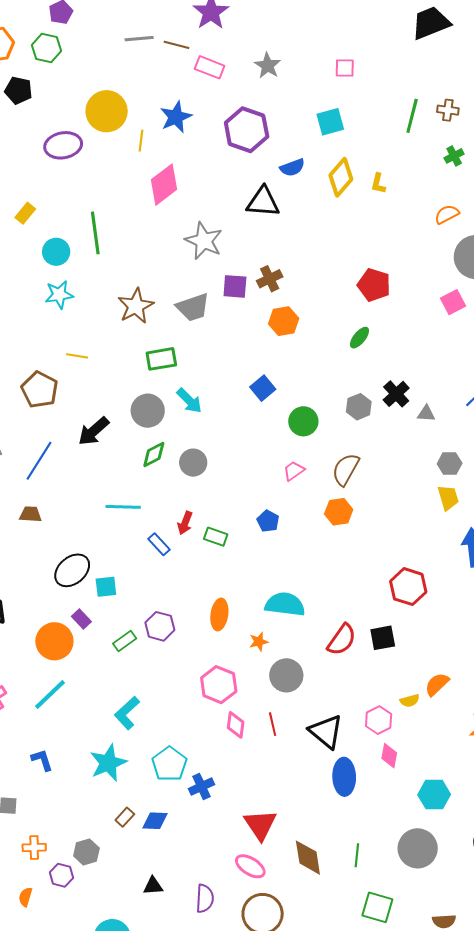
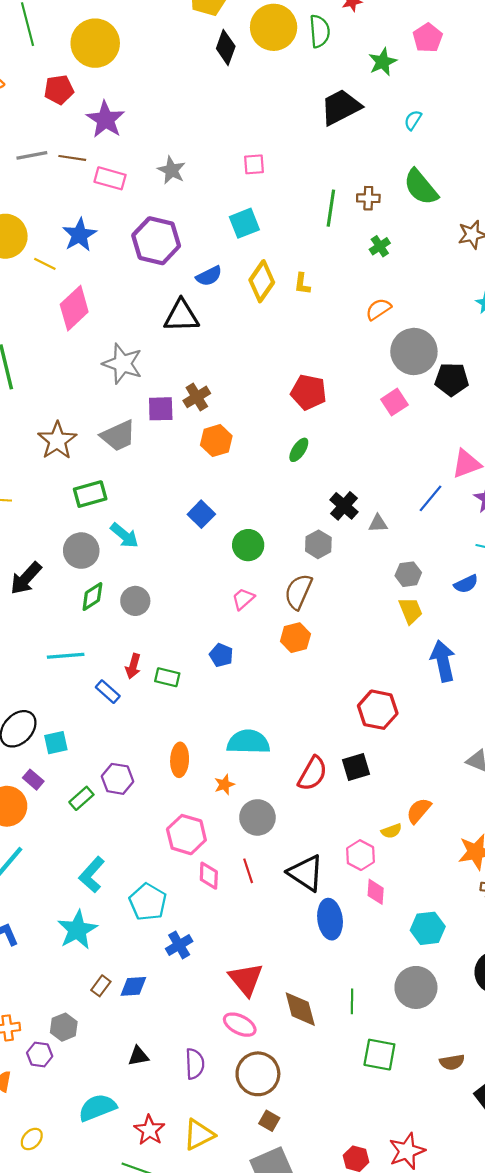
yellow line: (141, 141) -> (45, 264), turned -65
gray hexagon: (359, 407) -> (318, 544), moved
cyan pentagon: (169, 764) -> (148, 902), moved

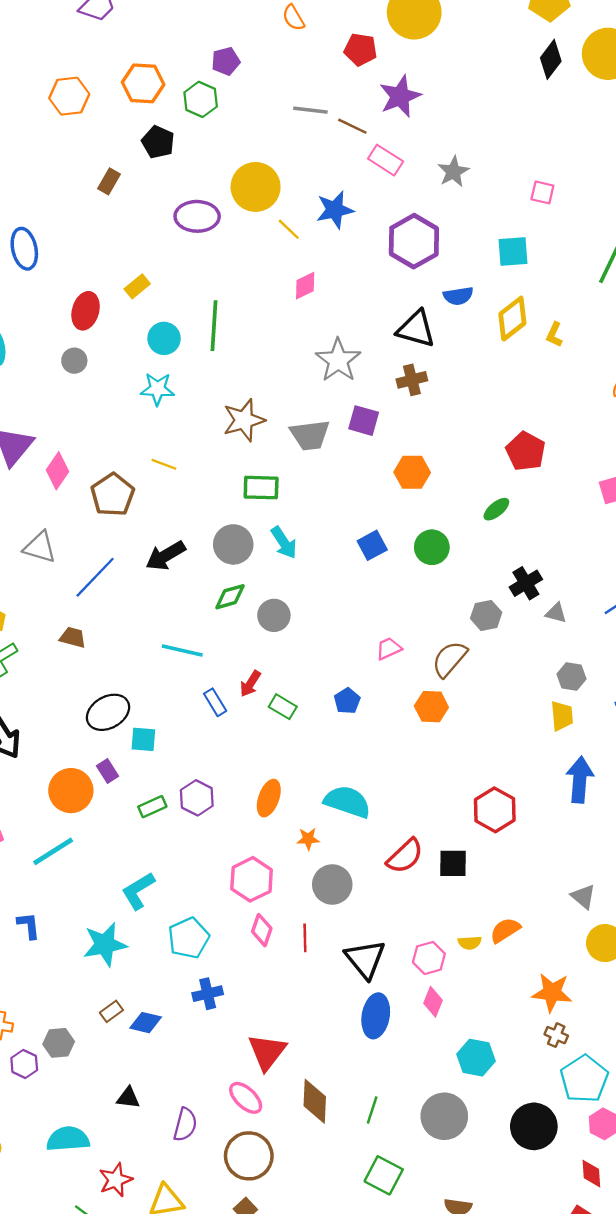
pink diamond: (74, 308) -> (305, 286), size x0.6
brown cross: (197, 397) -> (412, 380), moved
green circle: (248, 545) -> (432, 547), moved

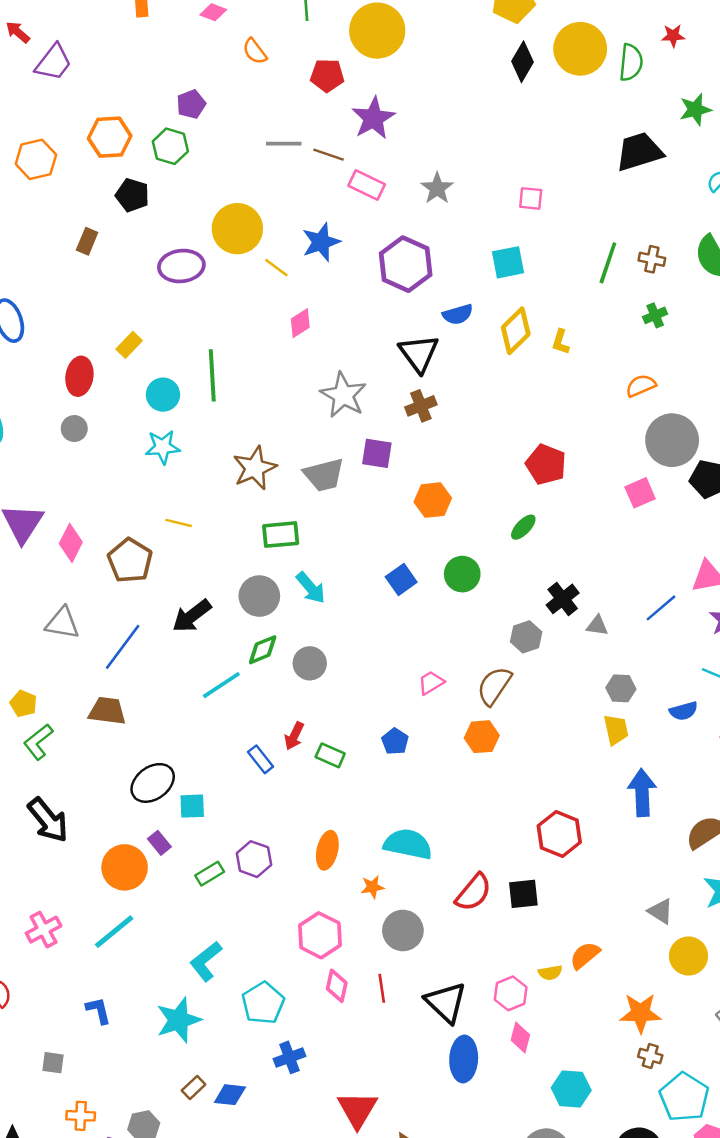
black triangle: (416, 329) -> (419, 353), turned 45
brown trapezoid: (73, 637) -> (107, 711), size x1.4
cyan line: (182, 651) -> (221, 685), moved, turned -39

